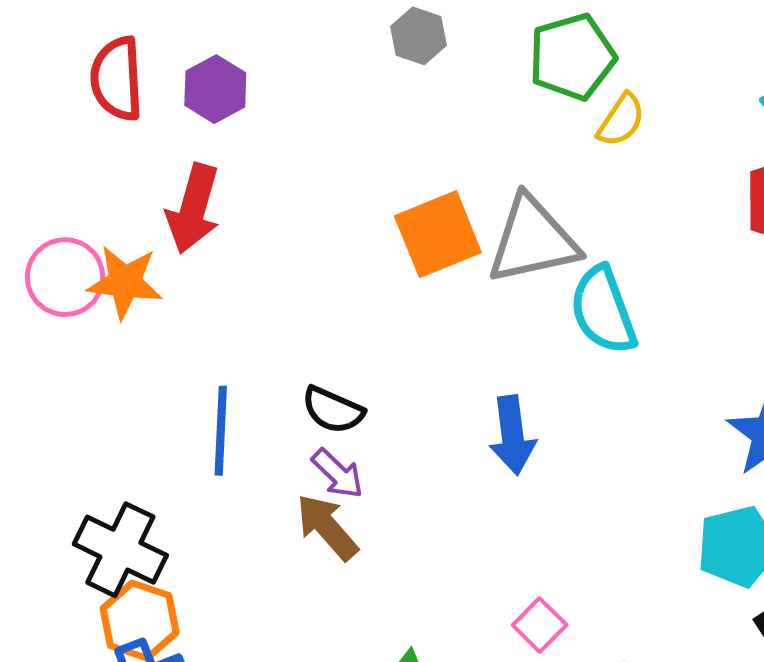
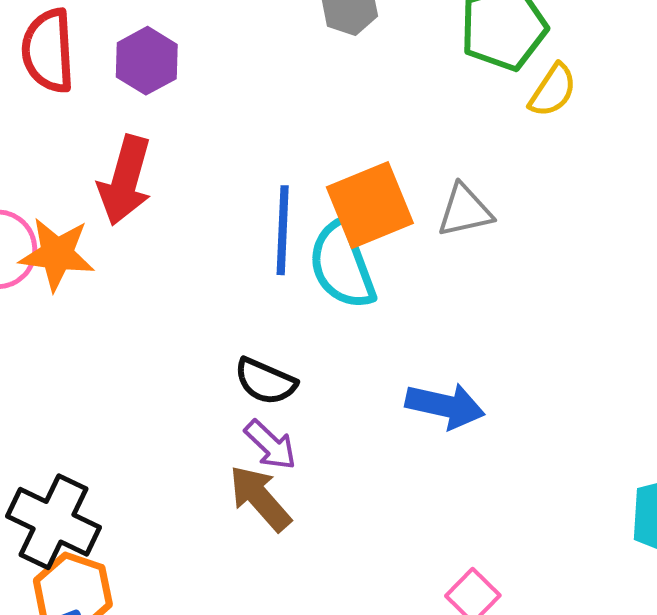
gray triangle: (533, 240) -> (465, 211), size x0.6
cyan semicircle: (603, 310) -> (342, 265), moved
blue line: (221, 431) -> (283, 230), moved
blue arrow: (512, 435) -> (445, 406), turned -70

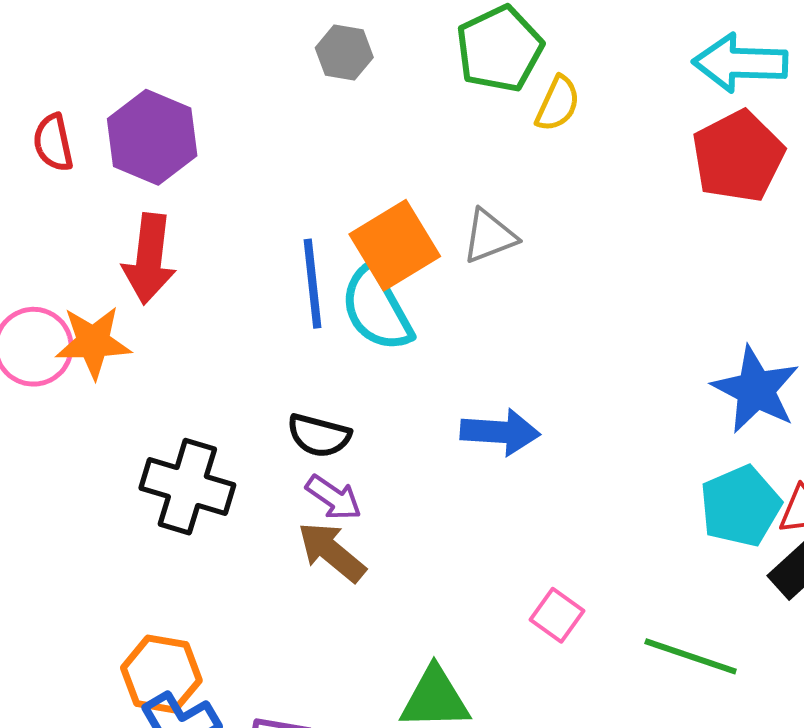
red semicircle: (48, 51) -> (53, 143), size x0.7
purple hexagon: (147, 61) -> (152, 137), size x1.4
black cross: (53, 522) -> (187, 487), moved

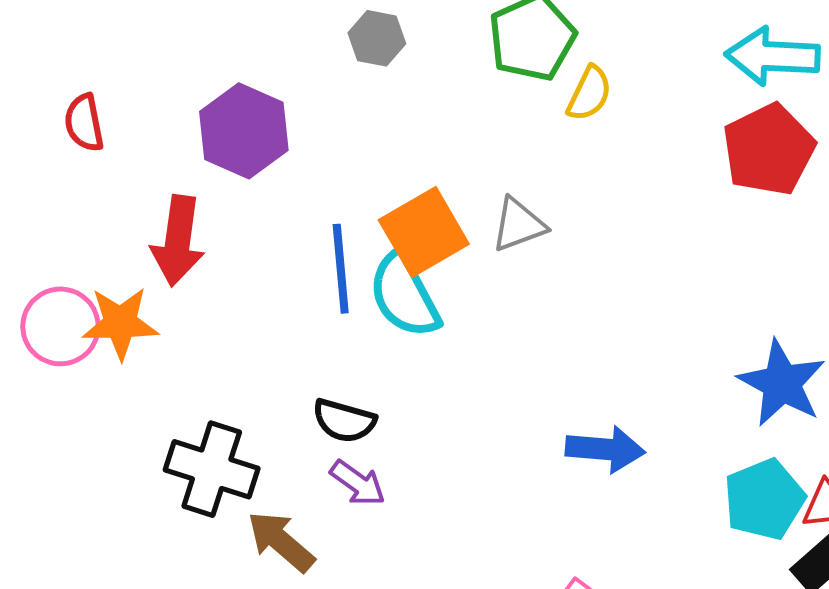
purple hexagon: (152, 137) -> (244, 131), moved
blue arrow: (500, 432) -> (605, 449), moved
brown arrow: (332, 552) -> (281, 541), moved

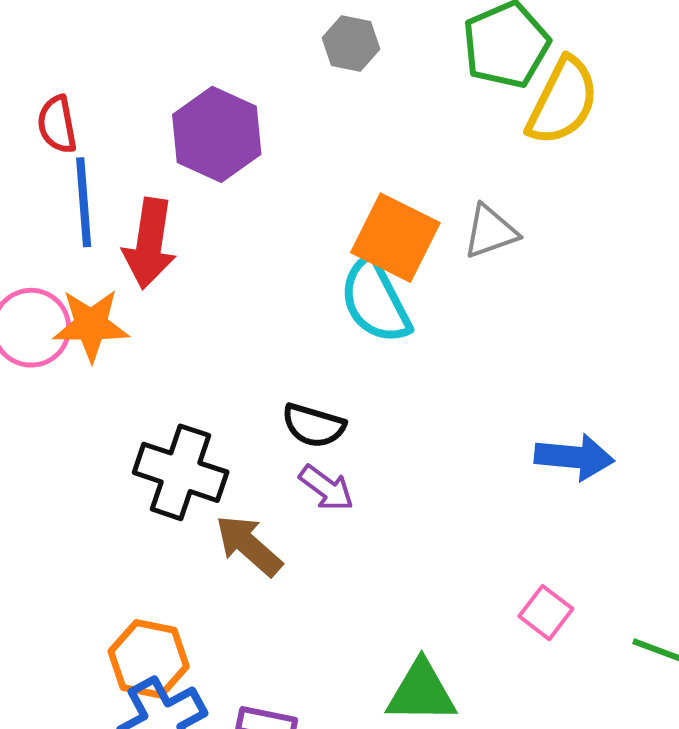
yellow semicircle: (589, 94) -> (563, 101), size x1.6
orange square: (424, 232) -> (395, 238), turned -34
blue line: (341, 269) -> (84, 202), moved

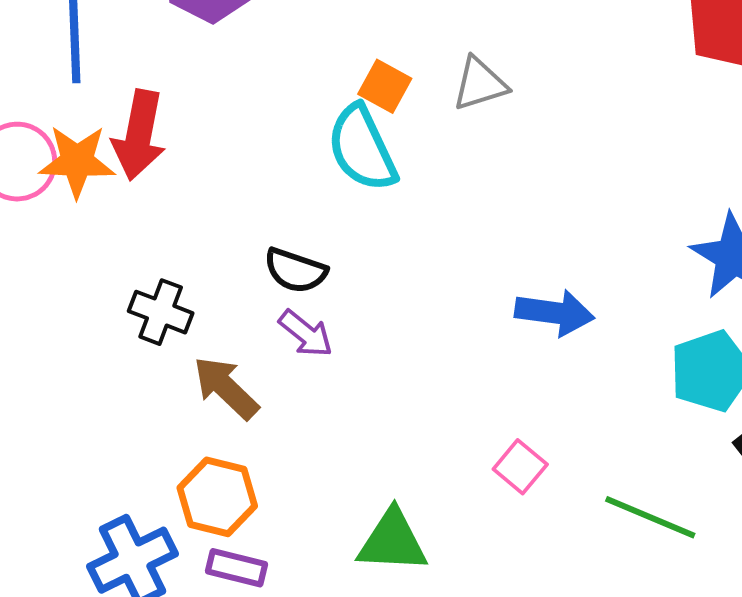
orange square: (395, 238) -> (385, 86), size x0.6
red arrow: (149, 243) -> (139, 135), moved
black cross: (181, 472) -> (161, 312), size x0.7
orange hexagon: (149, 659) -> (217, 497), moved

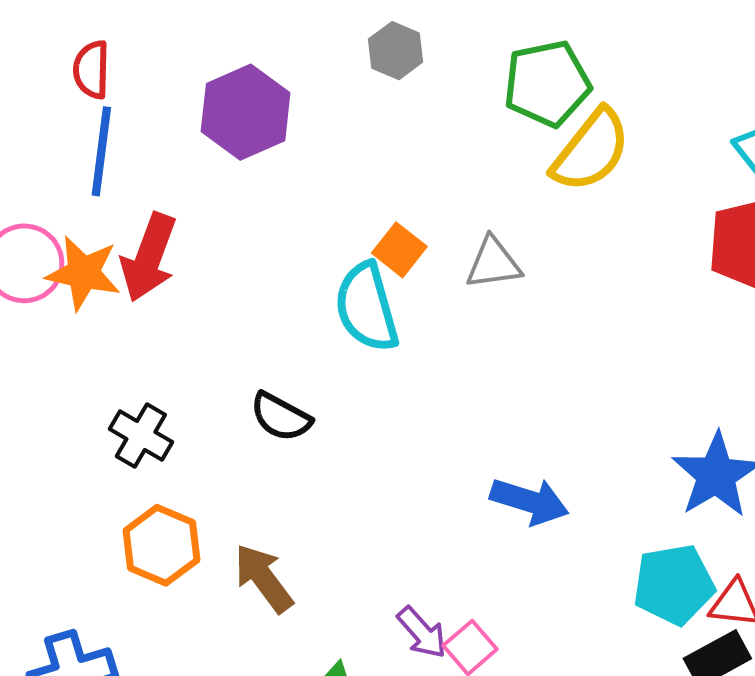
purple arrow: (306, 334) -> (422, 632), moved
brown arrow: (226, 388) -> (264, 578), moved
orange hexagon: (217, 497) -> (161, 545), moved

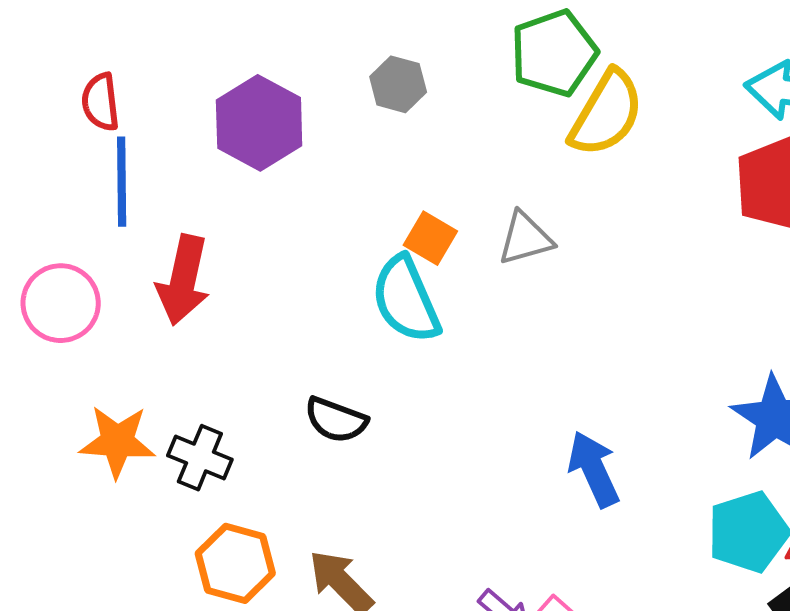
gray hexagon: (396, 51) -> (398, 84), moved
orange star: (83, 273) -> (117, 442), moved
blue arrow: (529, 501) -> (594, 469), turned -124

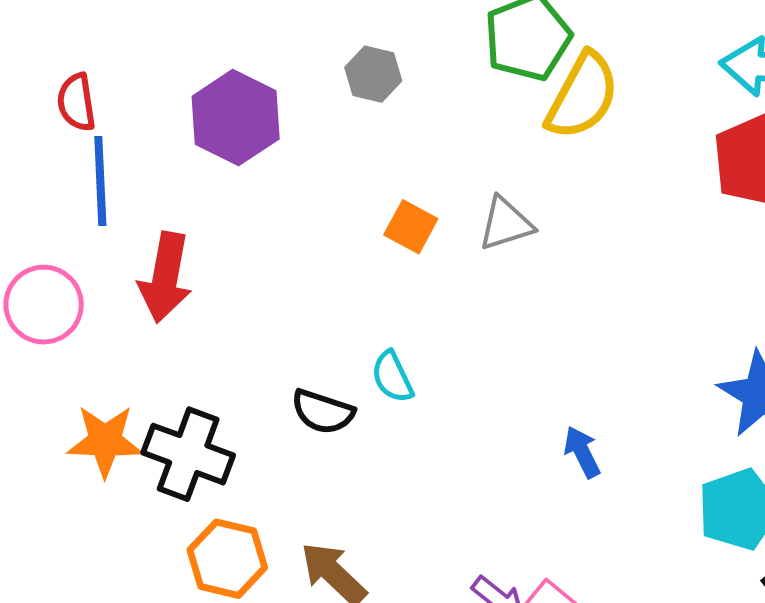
cyan semicircle: (406, 300) -> (392, 377), moved, size x0.6
black cross: (200, 458) -> (188, 454), size x1.4
blue arrow: (594, 469) -> (582, 452), size x0.7

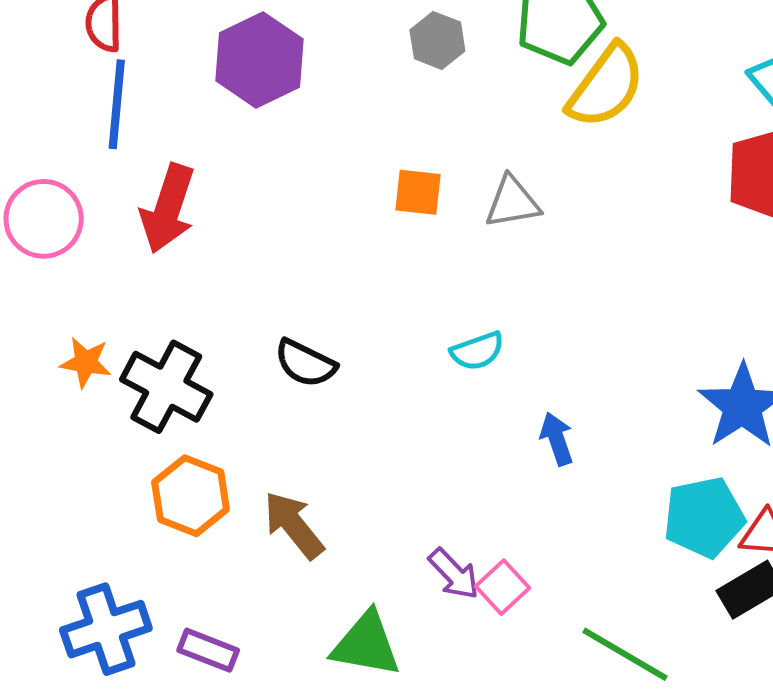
gray hexagon: (373, 74) -> (437, 40), moved
orange square: (411, 227) -> (418, 192), turned -30
cyan semicircle: (392, 377) -> (477, 351), moved, turned -92
orange star: (105, 441) -> (86, 362), size x0.7

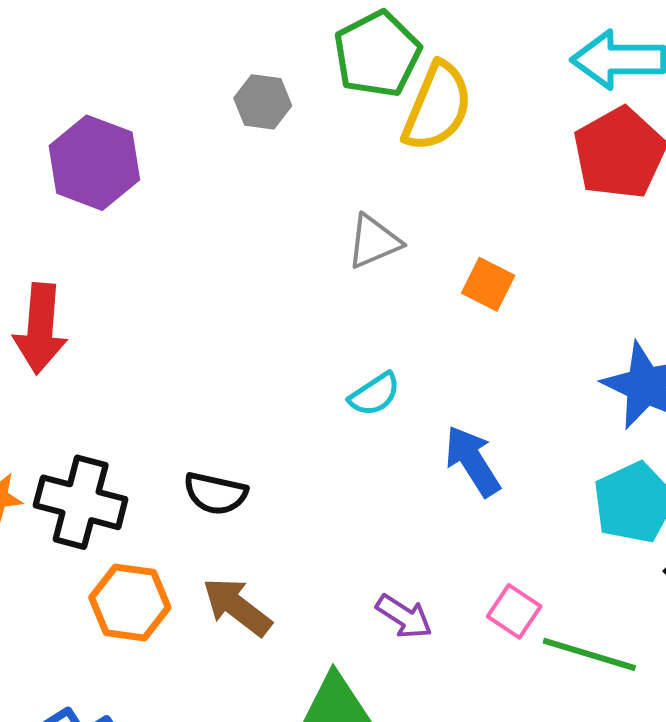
orange square: (418, 192) -> (488, 284), moved, turned 34
black semicircle: (305, 363) -> (215, 493), moved
blue arrow: (557, 439) -> (472, 461), size x1.4
pink square: (502, 587) -> (514, 611), moved

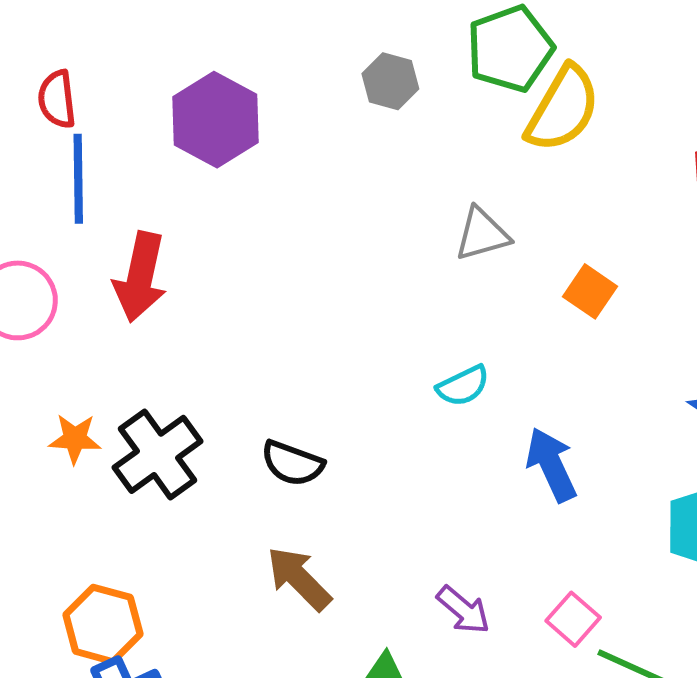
black cross: (81, 502) -> (158, 454), turned 32
orange hexagon: (130, 602) -> (103, 624), moved

